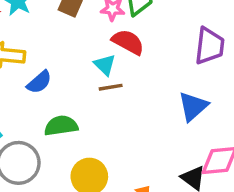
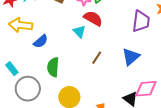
brown line: (111, 87) -> (97, 58), moved, turned -48
green semicircle: (61, 126) -> (53, 67), turned -78

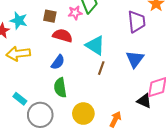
red semicircle: (93, 18) -> (63, 36), moved
cyan triangle: (79, 32) -> (95, 45), moved, size x1.5
blue semicircle: (41, 41) -> (58, 62), moved

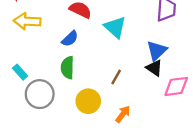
brown line: (101, 68) -> (116, 77), moved
black triangle: (144, 101) -> (154, 68), moved

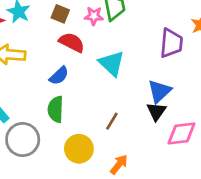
black triangle: (154, 68) -> (156, 111), turned 30

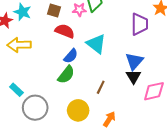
blue semicircle: (59, 76) -> (71, 56), moved
green semicircle: (56, 109) -> (66, 75), moved, turned -138

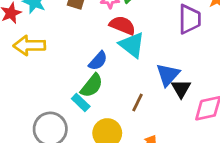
red semicircle: (65, 31) -> (122, 25), moved
blue triangle: (134, 61) -> (168, 75), moved
cyan rectangle: (16, 90) -> (81, 103), moved

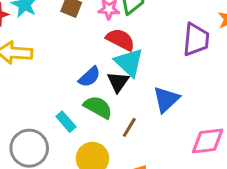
green semicircle: (92, 86) -> (98, 107), moved, turned -105
black triangle: (181, 89) -> (118, 82), moved

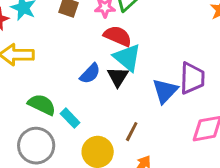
purple trapezoid: (196, 40) -> (192, 78), moved
green semicircle: (98, 107) -> (42, 105), moved
brown line: (129, 127) -> (132, 132), moved

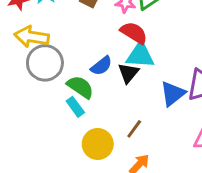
cyan triangle: (127, 57) -> (140, 55), turned -44
green semicircle: (42, 105) -> (80, 87), moved
gray circle: (36, 146) -> (45, 63), moved

